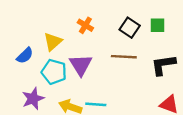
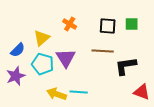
black square: (130, 28) -> (108, 26), turned -30
black L-shape: (163, 65) -> (126, 66), moved
purple star: (33, 99) -> (16, 76), moved

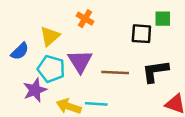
black square: (108, 26) -> (141, 34), moved
brown line: (103, 51) -> (115, 73), moved
purple star: (16, 76) -> (35, 90), moved

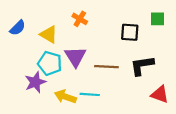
green square: (163, 19) -> (158, 19), moved
yellow triangle: (50, 36) -> (49, 34), turned -48
blue semicircle: (20, 51) -> (18, 28), moved

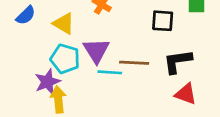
cyan line: (90, 94) -> (110, 72), moved
red triangle: (160, 94) -> (186, 94), moved
yellow arrow: (65, 97) -> (58, 99), moved, turned 65

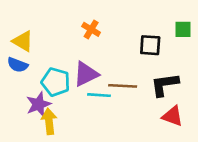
blue semicircle: (26, 15) -> (18, 65), moved, turned 66
yellow triangle: (64, 23) -> (23, 41), moved
purple triangle: (96, 51) -> (86, 74), turned 36

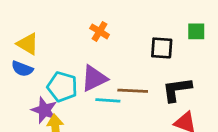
purple star: (39, 104) -> (44, 110), turned -30

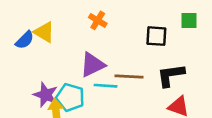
yellow triangle: (28, 44) -> (44, 32), moved
blue semicircle: (22, 69) -> (25, 40), moved, turned -66
cyan pentagon: (62, 87) -> (70, 97), moved

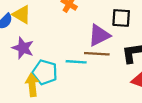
purple triangle: (92, 65) -> (99, 35), moved
purple star: (46, 95) -> (23, 48), moved

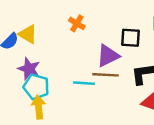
cyan pentagon: (45, 72) -> (36, 87), moved

